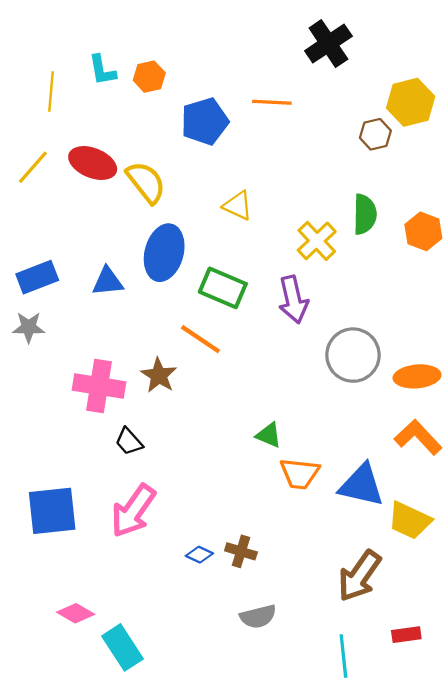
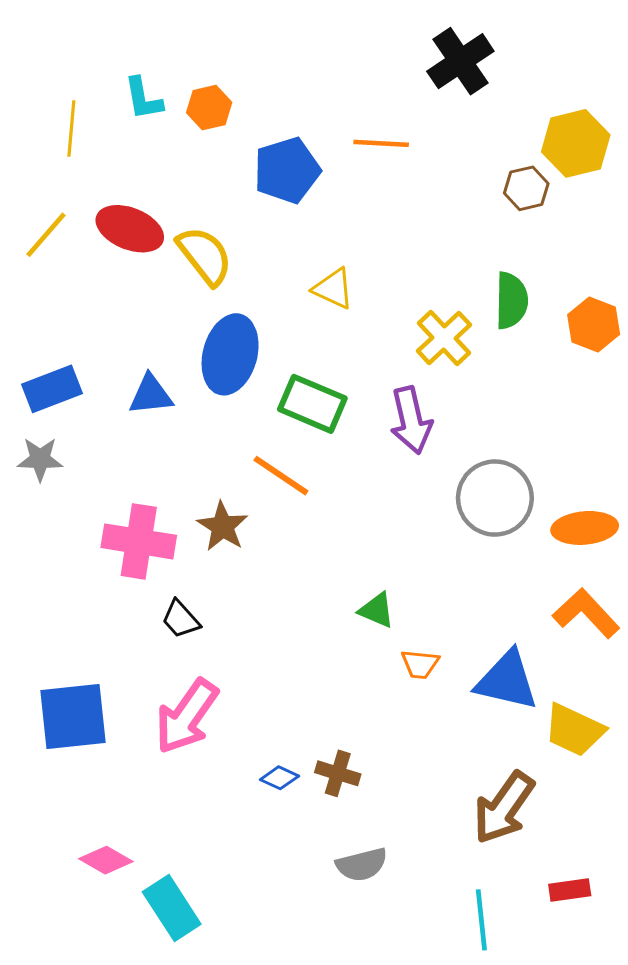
orange trapezoid: (300, 474) -> (420, 664), size x0.7

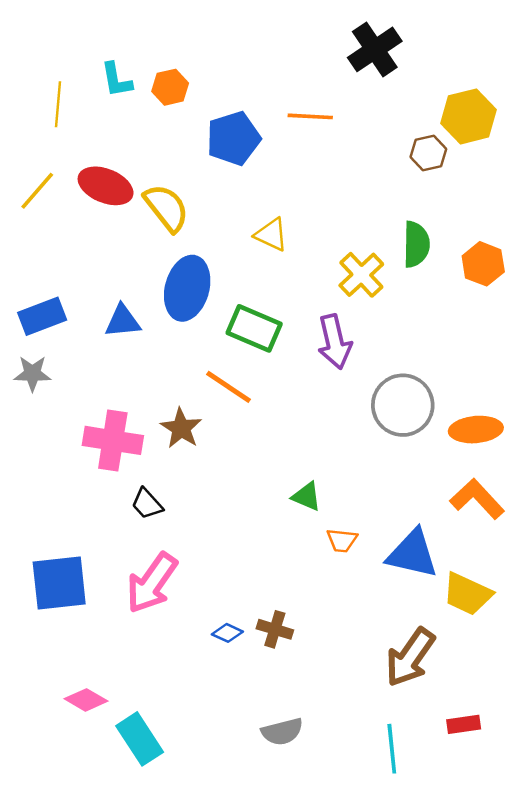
gray semicircle: (362, 865) -> (282, 732), moved

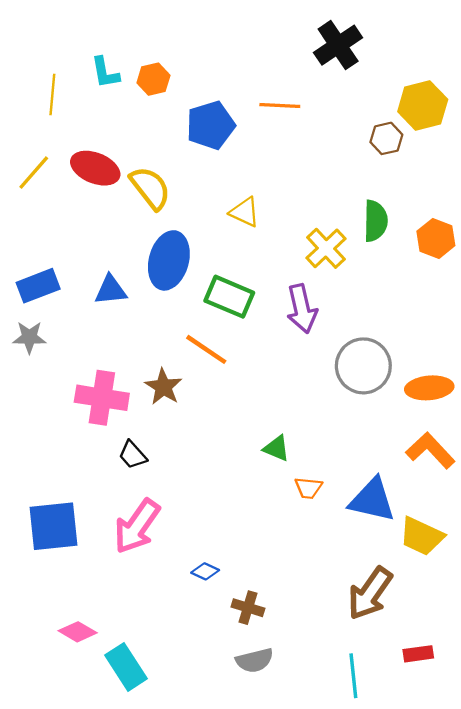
brown cross: (275, 629) -> (248, 608), moved

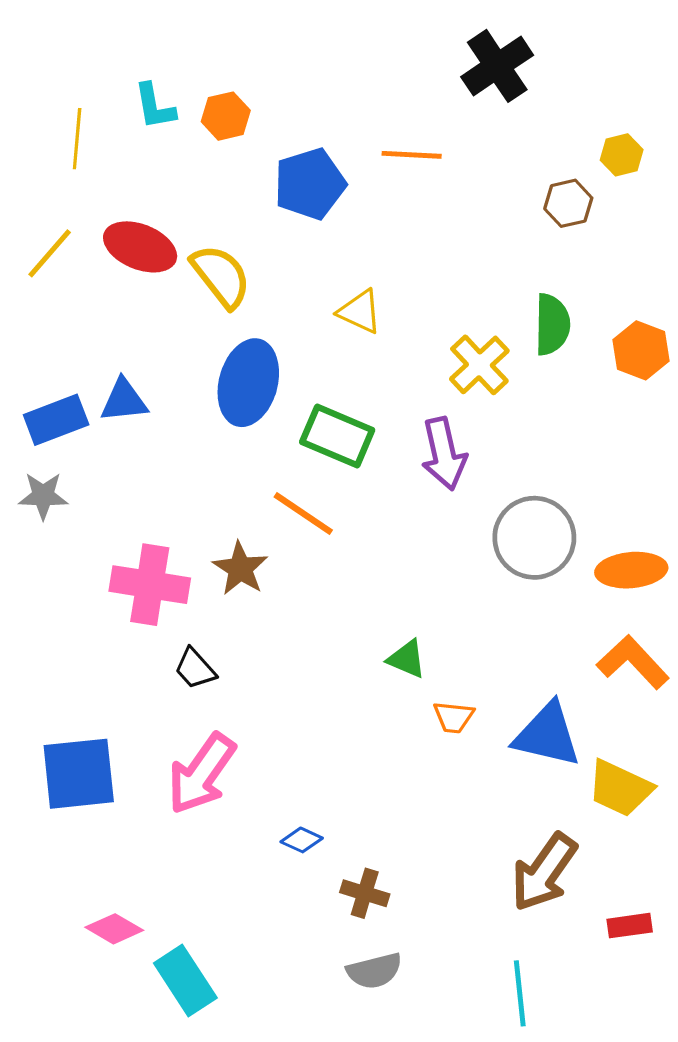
yellow hexagon: (423, 105) -> (622, 155), size x0.6
blue triangle: (111, 290) -> (124, 400), moved
red rectangle: (418, 654) -> (630, 926), moved

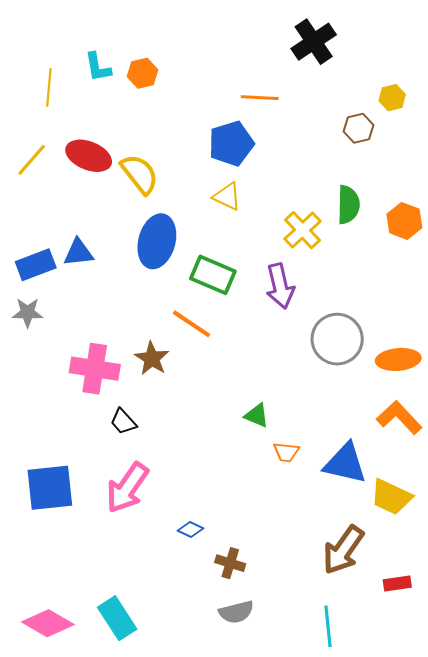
blue pentagon: (310, 184) -> (231, 144), moved
pink diamond: (114, 929) -> (48, 623), moved, size x1.4

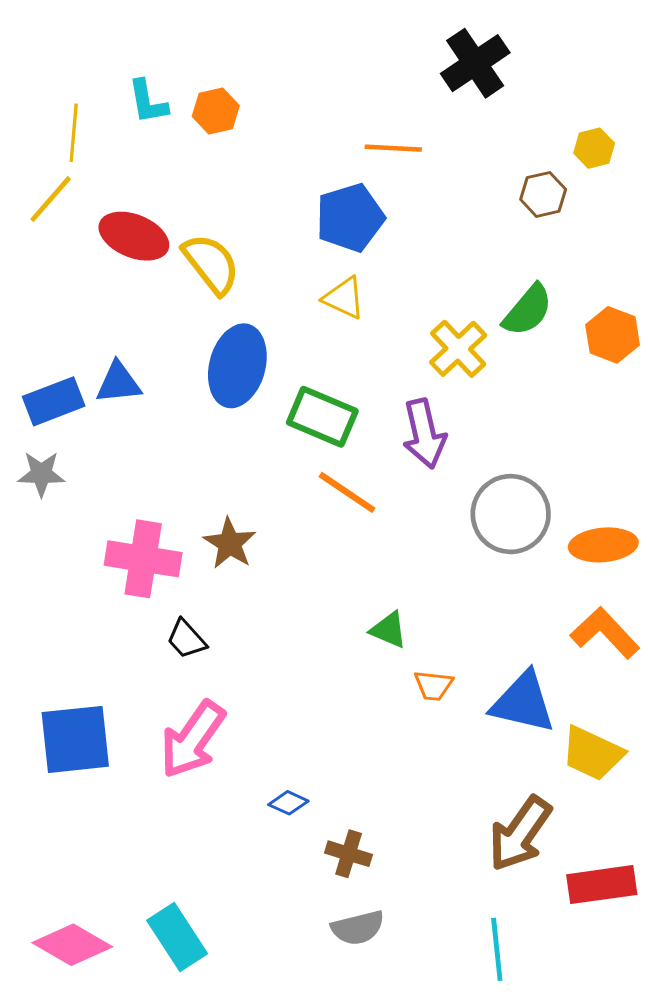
yellow line: (32, 160) -> (51, 199), moved
green semicircle: (348, 205) -> (528, 310), turned 39
orange line: (191, 324) -> (347, 492), moved
red rectangle: (397, 584) -> (602, 885), size x1.6

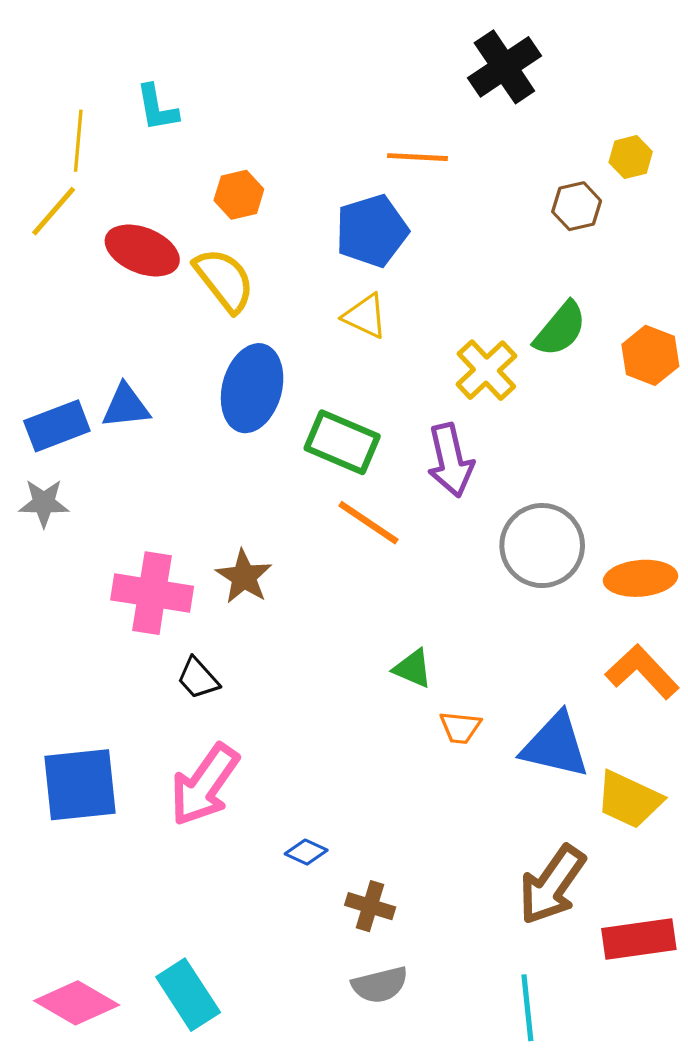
orange hexagon: (216, 111) -> (239, 195), moved

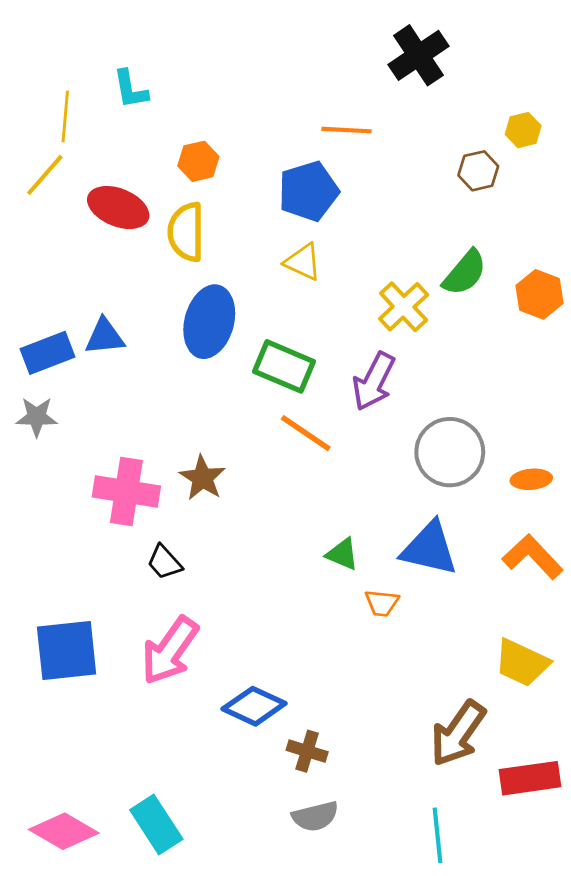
yellow semicircle: (224, 280) -> (186, 232), turned -142
purple arrow: (450, 460) -> (374, 381), turned 40
orange ellipse: (640, 578) -> (531, 479), size x0.7
blue triangle: (555, 745) -> (429, 549), moved
blue diamond: (306, 852) -> (254, 706), size x1.8

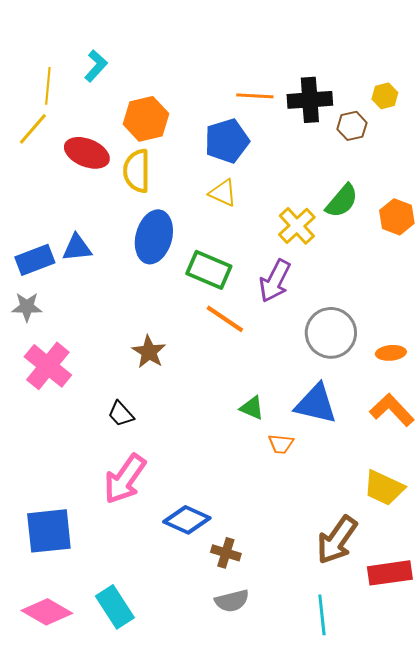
black cross: (419, 55) -> (310, 100), moved, turned 30
cyan L-shape: (130, 89) -> (96, 66), turned -128
orange hexagon: (198, 161) -> (146, 119), size x1.5
pink cross: (126, 492) -> (48, 366), moved, turned 30
blue square: (67, 651) -> (49, 531), moved

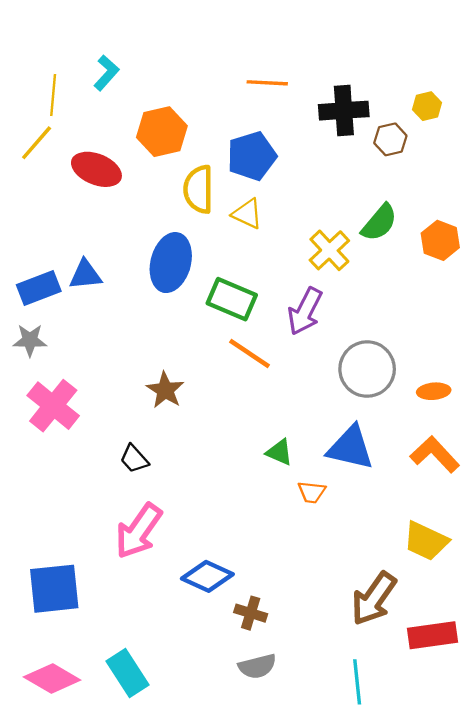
orange line: (255, 96) -> (267, 83), moved
yellow semicircle: (137, 171) -> (198, 189), moved

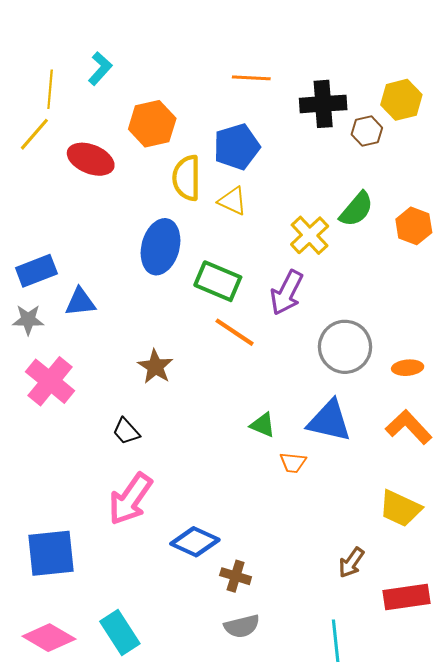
yellow hexagon: (427, 106) -> (401, 100), size x1.5
blue triangle: (85, 275) -> (80, 302), moved
brown arrow: (374, 599) -> (351, 563), size x0.6

